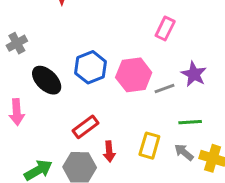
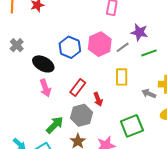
pink arrow: (17, 112) -> (45, 88), moved
green line: (190, 122) -> (149, 53), moved
yellow rectangle: (149, 146) -> (122, 77), moved
gray arrow: (184, 152) -> (149, 94), moved

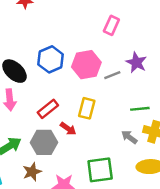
green line: (149, 53) -> (140, 109), moved
yellow rectangle: (122, 77) -> (87, 108), moved
red arrow: (98, 99) -> (68, 129), turned -48

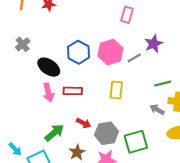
purple star: (136, 62) -> (153, 44), turned 30
red rectangle: (48, 109) -> (73, 91), moved, turned 48
red arrow: (68, 129) -> (84, 123), moved
gray hexagon: (44, 142) -> (107, 133), moved

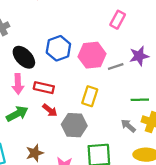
red arrow: (84, 123) -> (50, 110), moved
green arrow: (54, 133) -> (17, 114), moved
gray hexagon: (107, 133) -> (74, 125), moved

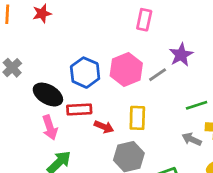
red rectangle: (44, 88) -> (79, 109), moved
red arrow: (50, 110) -> (104, 127), moved

